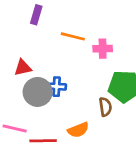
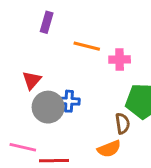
red triangle: (23, 68) -> (32, 80), turned -36
orange semicircle: (78, 130) -> (109, 149), moved

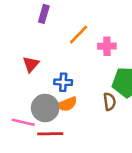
orange line: (87, 46) -> (79, 35), turned -60
gray circle: (48, 107) -> (45, 108), moved
orange semicircle: (109, 149) -> (67, 104), moved

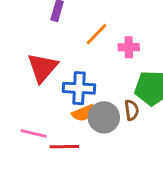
red triangle: (31, 64) -> (42, 68), size x1.6
blue cross: (63, 82) -> (79, 88), size x1.5
gray circle: (45, 108) -> (104, 117), moved

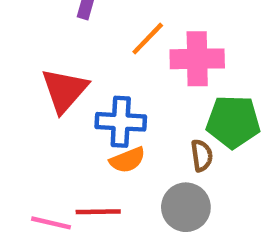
pink cross: (129, 47) -> (197, 59), size x1.6
gray circle: (104, 117) -> (186, 207), moved
pink line: (34, 133) -> (51, 223), moved

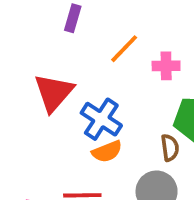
pink cross: (197, 59) -> (166, 66), size x0.6
blue cross: (121, 122) -> (101, 119), turned 30

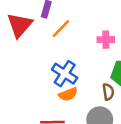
orange line: (124, 49) -> (61, 29), moved
red triangle: (54, 92) -> (20, 25), moved

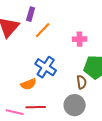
orange semicircle: (68, 94) -> (29, 84), moved

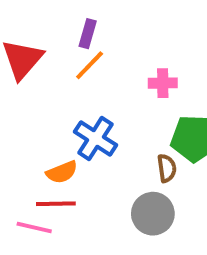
purple rectangle: (31, 14) -> (88, 34), moved
red line: (36, 107) -> (56, 204), moved

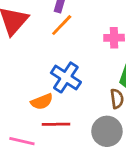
red line: (56, 204) -> (56, 124), moved

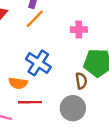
orange semicircle: (42, 102) -> (18, 83), turned 30

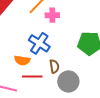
pink cross: (79, 30) -> (52, 15), moved
brown semicircle: (81, 81) -> (54, 66), moved

